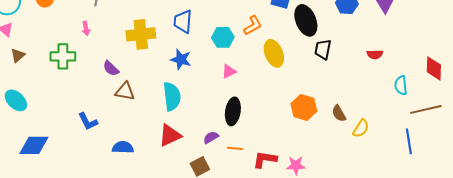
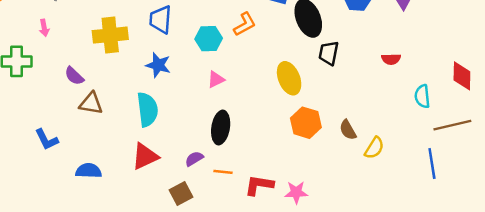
yellow ellipse: (274, 53) -> (289, 78), moved

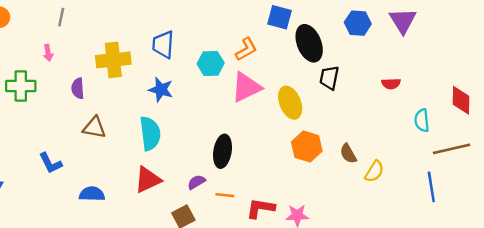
purple semicircle: (74, 76) -> (78, 88), moved, turned 42
pink triangle: (216, 79) -> (246, 87), moved, size x1.8

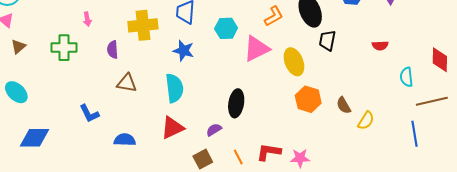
orange L-shape: (246, 49) -> (274, 16), moved
orange line: (225, 195) -> (238, 157), moved, turned 56

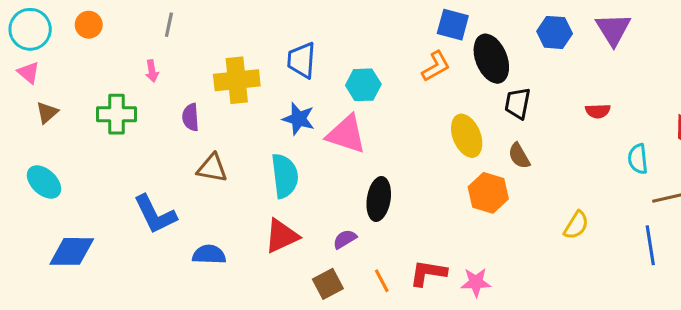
pink triangle: (256, 49) -> (346, 134), moved, turned 44
brown semicircle: (344, 105) -> (519, 156), moved
blue L-shape: (89, 113) -> (155, 214), size x1.4

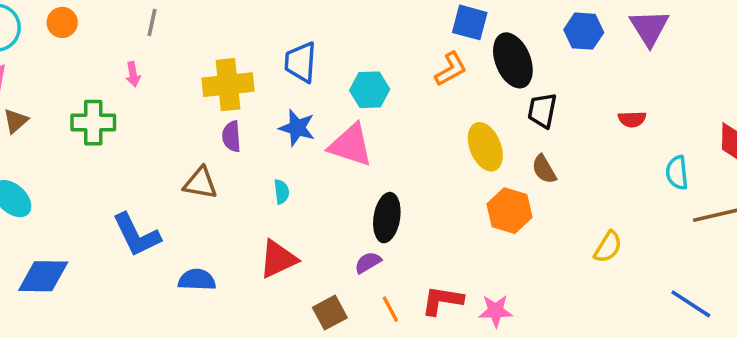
purple semicircle: (191, 117) -> (231, 136), moved
cyan semicircle: (285, 176) -> (282, 192), size x0.5
purple semicircle: (345, 239) -> (368, 262), moved
blue line: (650, 245) -> (691, 304), moved, turned -48

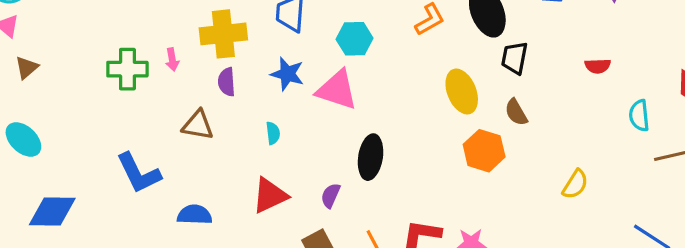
pink arrow: (133, 74) -> (172, 60), moved
green cross: (93, 123) -> (127, 69), moved
purple semicircle: (368, 262) -> (331, 195), moved, turned -35

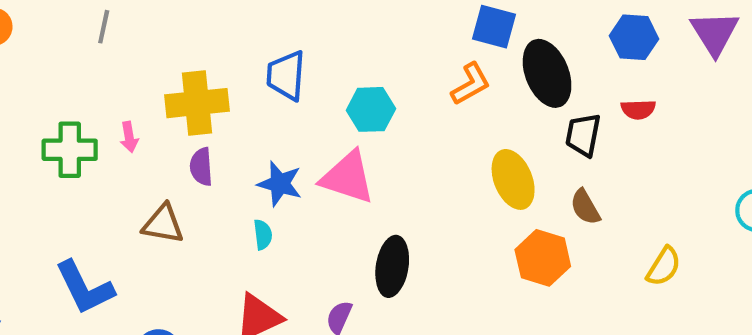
red semicircle: (598, 66) -> (638, 109), moved
blue star: (287, 74) -> (280, 184), moved
yellow semicircle: (575, 184) -> (664, 266), moved

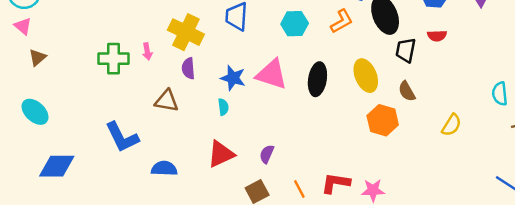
yellow cross: (197, 103) -> (186, 32), turned 32
cyan hexagon: (371, 109) -> (295, 24), moved
black ellipse: (392, 266) -> (317, 79), moved

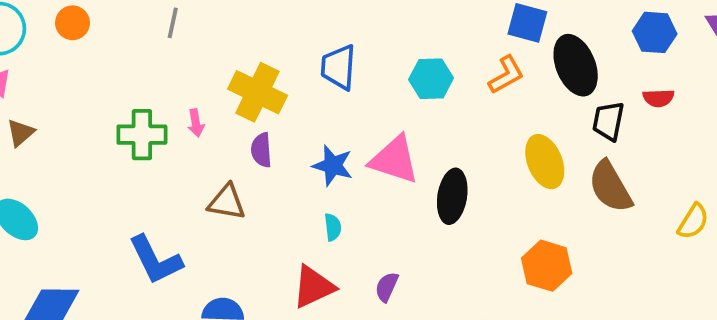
black ellipse: (317, 79) -> (452, 196), moved
brown semicircle: (407, 91) -> (610, 187), size x1.6
cyan semicircle: (223, 107) -> (333, 227), moved
orange hexagon: (383, 120) -> (547, 266), moved
yellow semicircle: (451, 125) -> (693, 221), moved

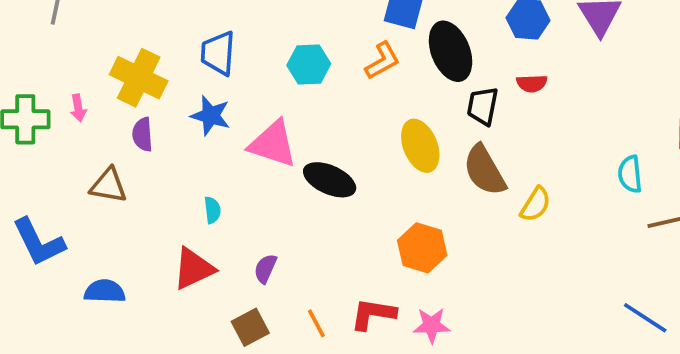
blue star: (333, 165) -> (211, 116), moved
black ellipse: (452, 196) -> (330, 180), turned -75
yellow semicircle: (693, 221) -> (536, 204), moved

